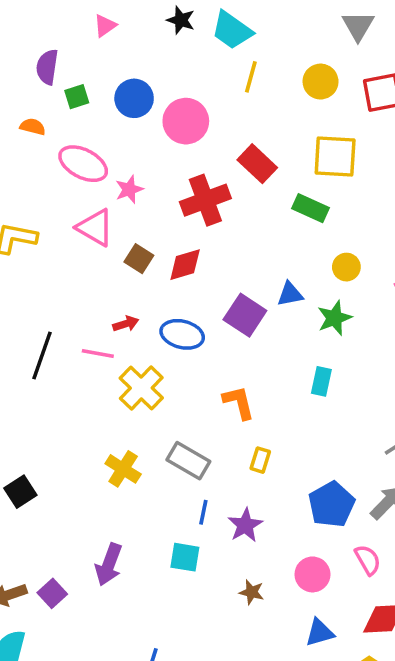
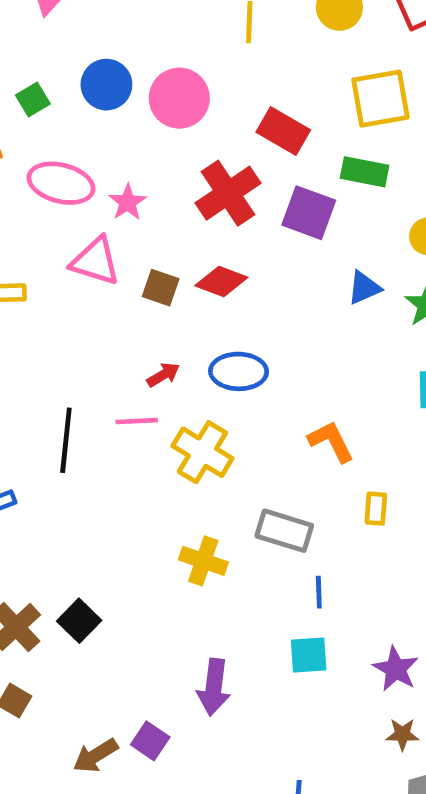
red diamond: (185, 265) -> (221, 282), turned 51
purple square: (245, 315) -> (309, 213), moved
purple star: (245, 525) -> (396, 669), moved
brown star: (252, 592) -> (402, 734), moved

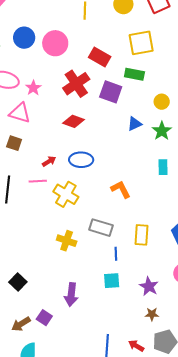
brown square: (161, 288) -> (14, 143), moved
yellow rectangle: (376, 509) -> (141, 235), moved, size x1.5
black square: (79, 621) -> (18, 282), moved

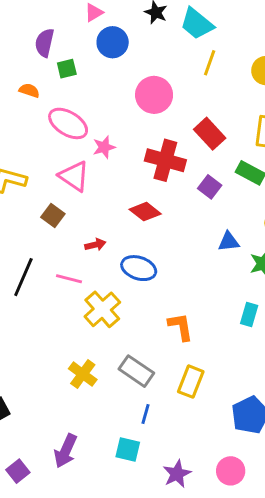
blue circle: (24, 38) -> (113, 42), moved
red cross: (76, 84) -> (165, 160), turned 32
purple square: (111, 92) -> (210, 187), size x0.7
red arrow: (49, 161) -> (95, 245), moved
yellow rectangle: (141, 235) -> (191, 382), moved

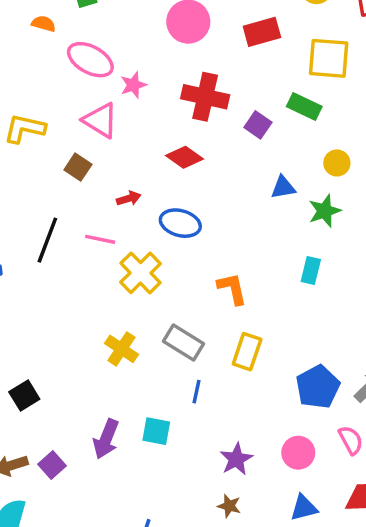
red rectangle: (210, 134) -> (262, 32), moved, turned -60
cyan square: (128, 449) -> (156, 431), moved

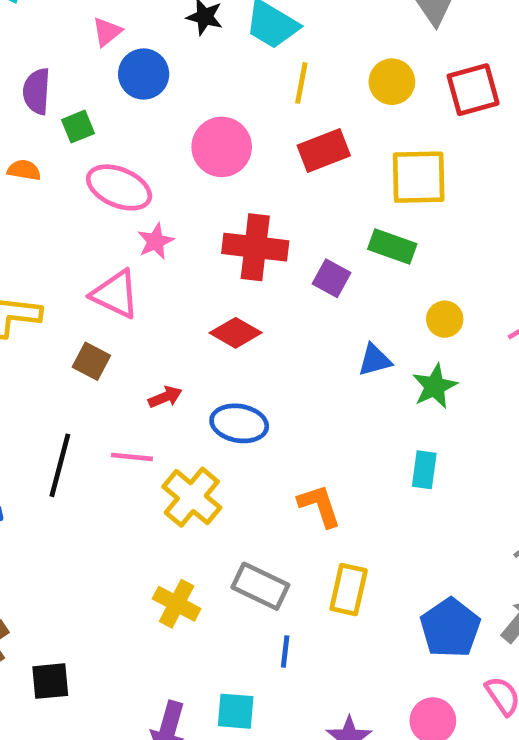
pink ellipse: (90, 60) -> (119, 187), moved
black square: (24, 395) -> (50, 681), turned 32

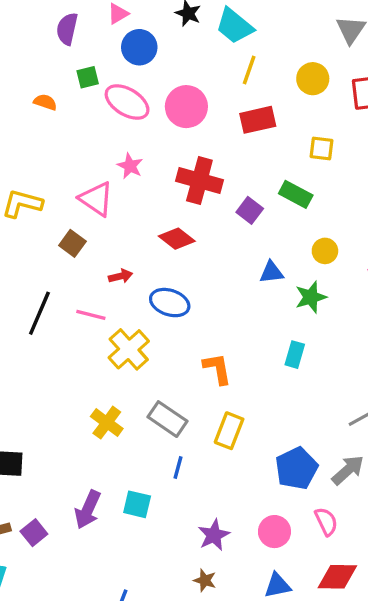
purple semicircle: (37, 91) -> (67, 29), moved
yellow square: (419, 177) -> (321, 149), size x0.6
pink ellipse: (119, 187) -> (127, 102), moved
pink star: (155, 241) -> (130, 166), turned -30

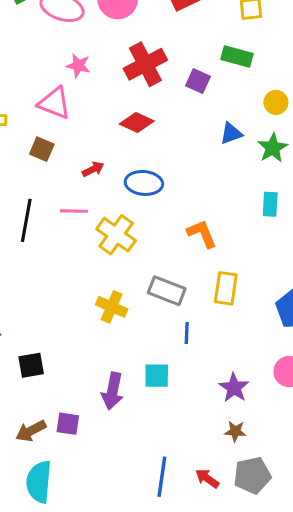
red cross: (199, 181) -> (145, 64), turned -30
purple square: (34, 533) -> (68, 424), turned -30

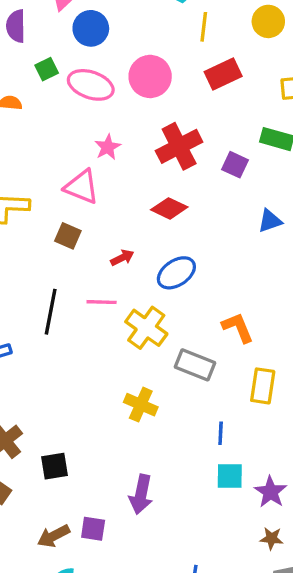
pink star: (78, 66) -> (108, 147), turned 30
blue ellipse: (144, 183) -> (176, 273), turned -39
gray rectangle: (167, 291) -> (195, 365), moved
cyan square: (157, 376) -> (230, 476), moved

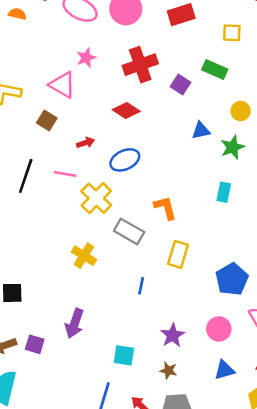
cyan square: (230, 476) -> (124, 355), moved

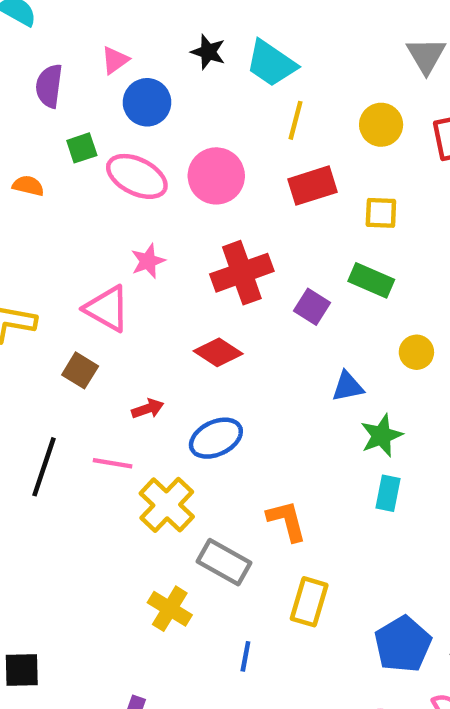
yellow square: (232, 33) -> (381, 213), moved
green star: (233, 147) -> (381, 435), moved
yellow cross: (84, 256) -> (170, 609), moved

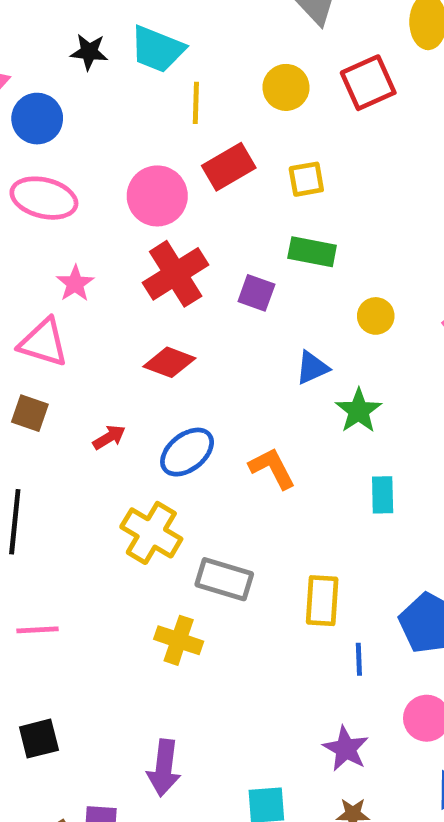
pink circle: (216, 176) -> (157, 196), moved
pink line: (113, 463) -> (37, 630), moved
cyan rectangle: (388, 493) -> (383, 495), moved
orange L-shape: (287, 521) -> (272, 468), moved
blue line: (245, 656) -> (359, 659), moved

